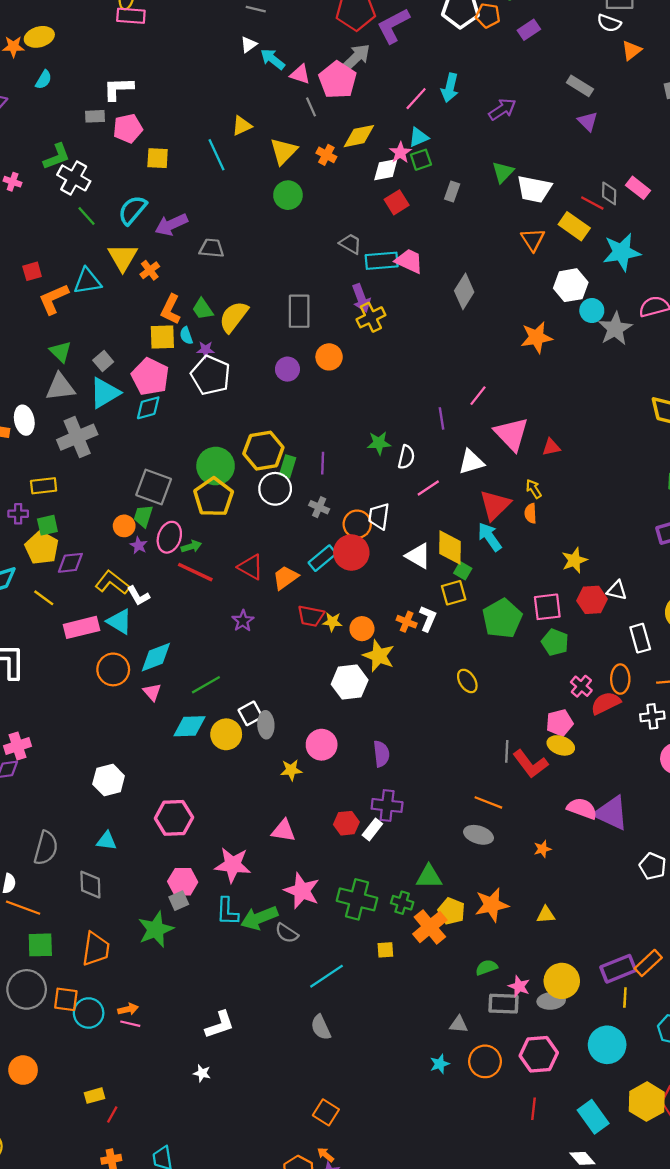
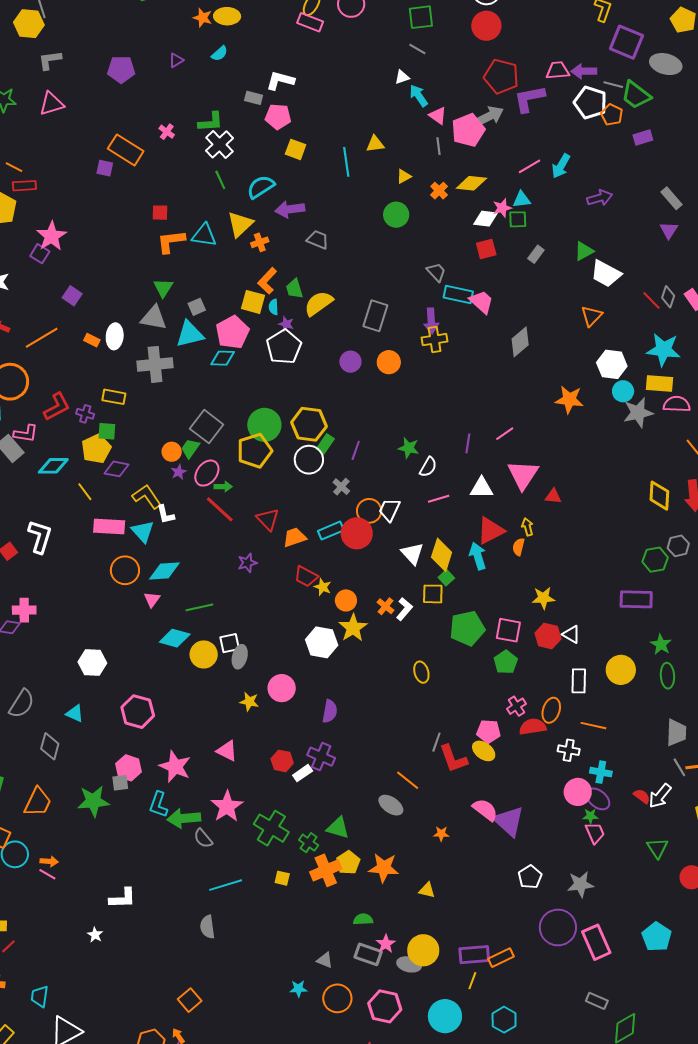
yellow triangle: (283, 151) -> (404, 176), size x0.6
yellow rectangle: (574, 226) -> (660, 383), moved, turned -48

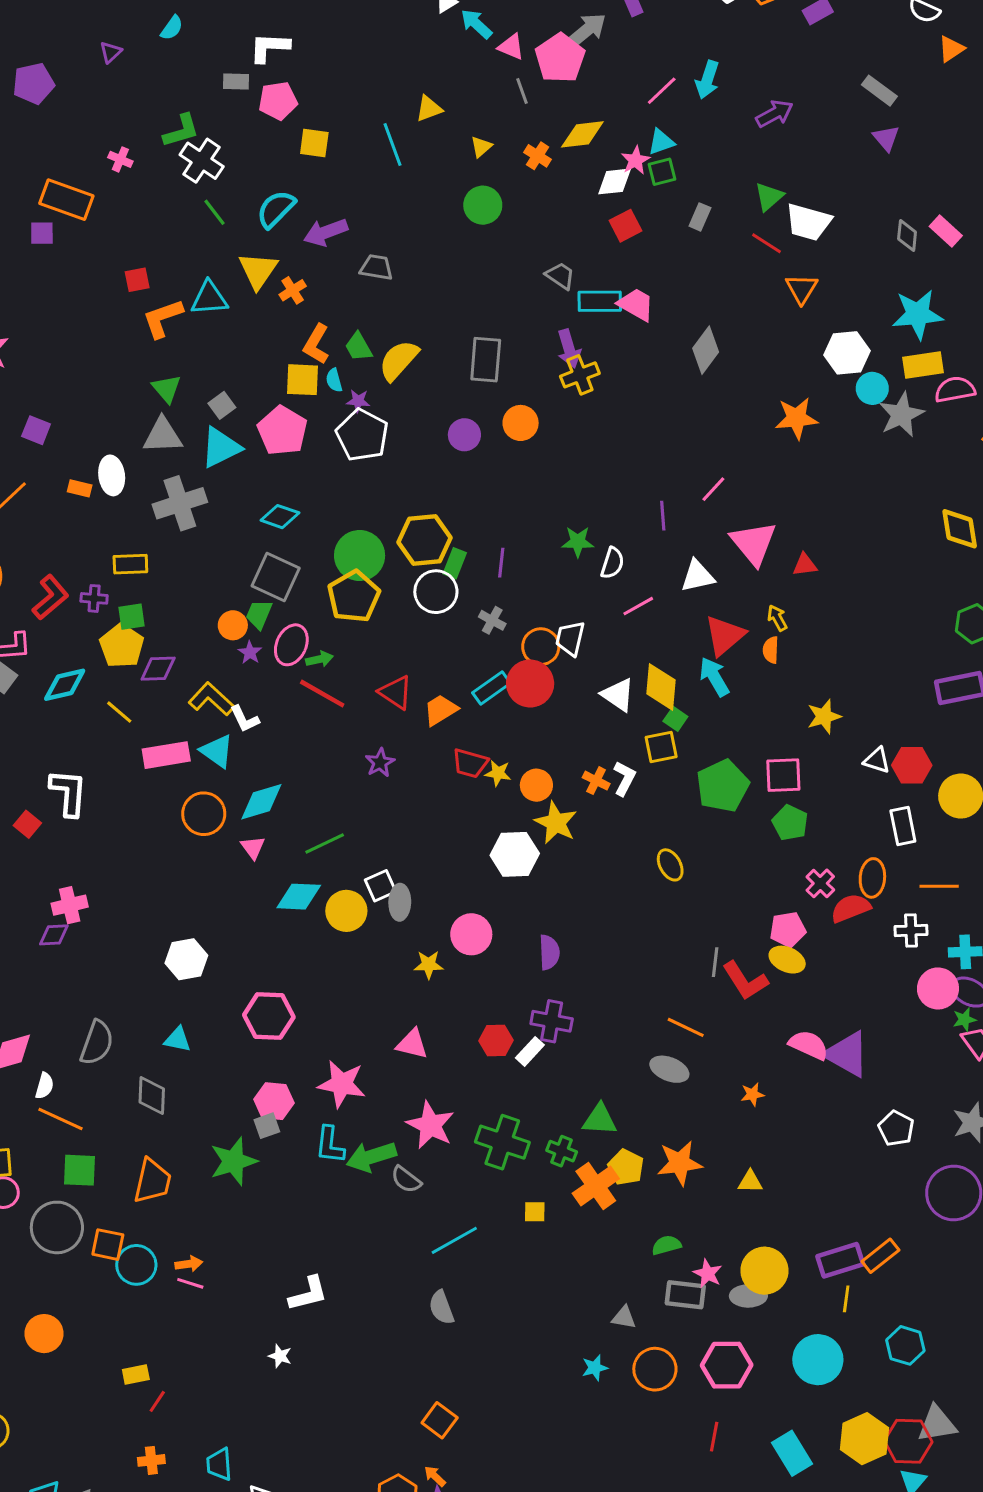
red line: (651, 300) -> (767, 243), moved
cyan diamond: (223, 358) -> (280, 517), moved, turned 30
red hexagon: (548, 636) -> (912, 765), moved

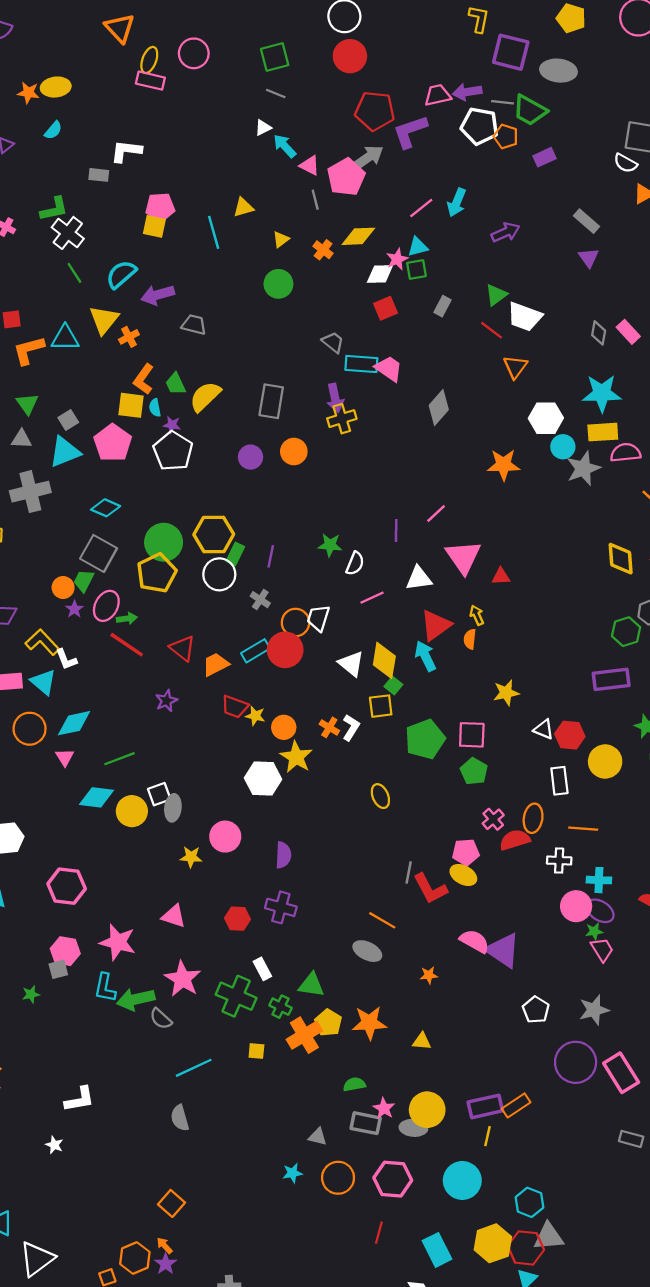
pink pentagon: (278, 101) -> (160, 207), moved
gray triangle: (163, 435) -> (21, 439), size x0.7
white rectangle: (530, 1051) -> (262, 969), moved, turned -75
green star: (233, 1161) -> (31, 994), size x0.5
cyan hexagon: (905, 1345) -> (529, 1202), moved

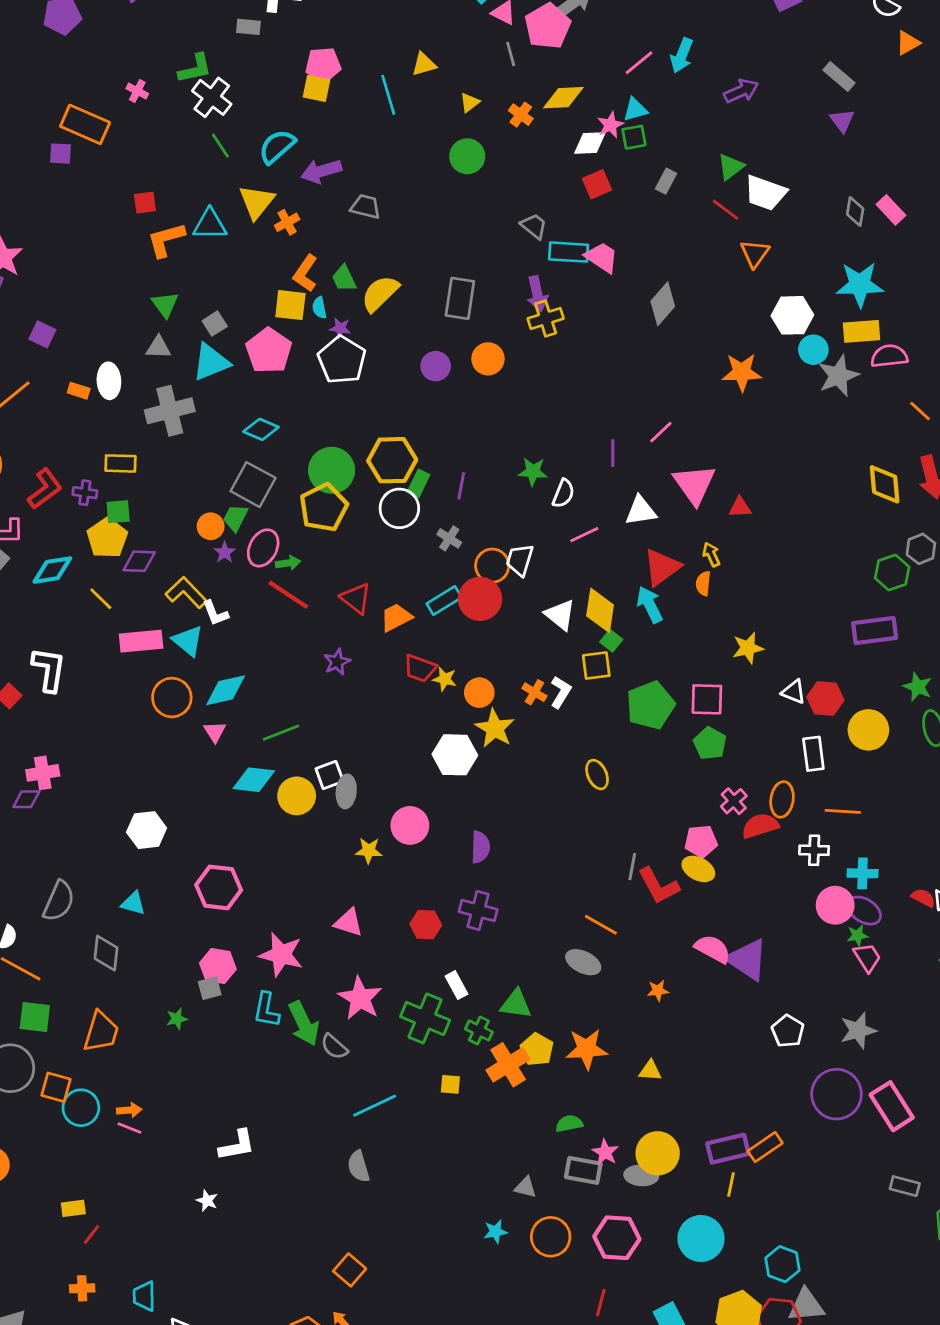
green arrow: (136, 999) -> (304, 1023), turned -102

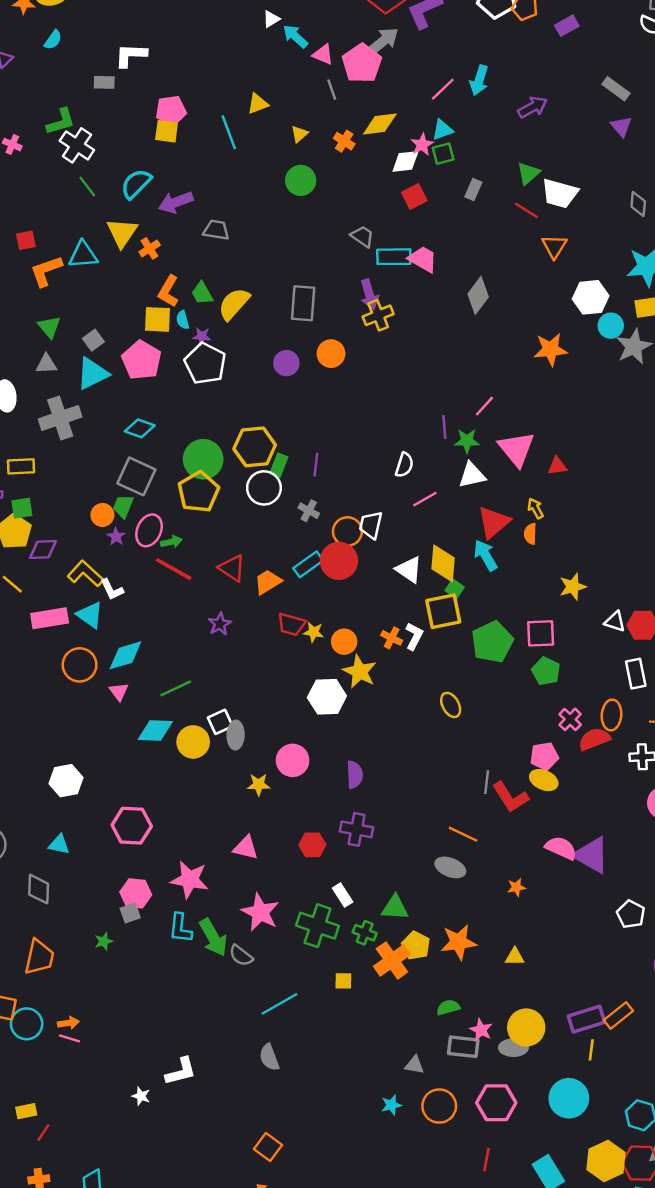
green star: (533, 472) -> (467, 441), moved
yellow square: (596, 666) -> (443, 611), size x1.4
white L-shape: (237, 1145) -> (181, 1071), moved

